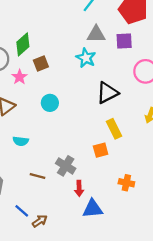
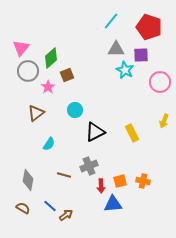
cyan star: (86, 58) -> (125, 70), moved
black triangle: (107, 93) -> (95, 132), moved
cyan semicircle: (21, 141) -> (49, 144), turned -64
orange square: (101, 150) -> (120, 181), moved
gray cross: (66, 166) -> (89, 166), turned 36

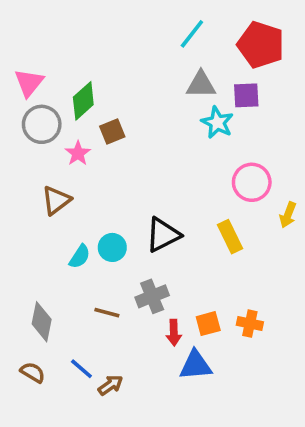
pink circle: (160, 82) -> (252, 182), moved
cyan circle: (75, 110) -> (112, 247), moved

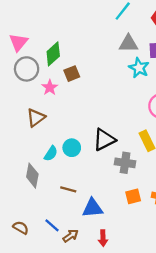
gray cross: (152, 296) -> (125, 163), moved, turned 30
gray diamond: (42, 322) -> (32, 176), moved
red arrow: (174, 333) -> (103, 238), moved
blue triangle: (196, 365) -> (93, 208), moved

